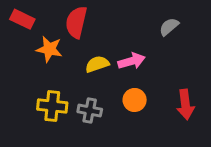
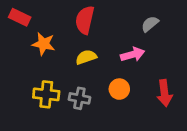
red semicircle: (76, 22) -> (85, 20), moved
pink arrow: (132, 61) -> (133, 54), moved

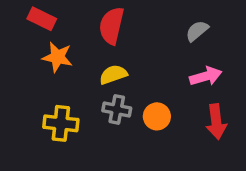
red rectangle: (20, 17) -> (42, 19), moved
pink arrow: (133, 54) -> (206, 76), moved
gray cross: (79, 98) -> (117, 109), moved

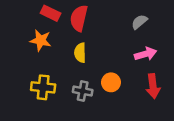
red rectangle: (42, 19) -> (50, 13), moved
yellow semicircle: (113, 75) -> (80, 53), turned -72
gray cross: (117, 109) -> (83, 91), moved

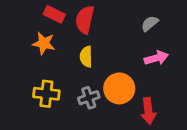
orange circle: (111, 82) -> (119, 88), size x1.5
red arrow: (153, 86) -> (148, 111), moved
gray cross: (83, 91) -> (89, 98), turned -30

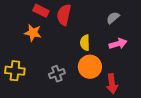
yellow semicircle: (86, 57) -> (85, 43), moved
yellow cross: (46, 94) -> (15, 71), moved
gray cross: (89, 98) -> (57, 74), moved

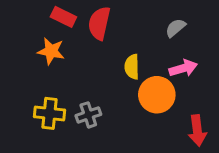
orange circle: (90, 67) -> (157, 95), moved
yellow cross: (15, 71) -> (49, 113), moved
red arrow: (112, 84) -> (197, 131), moved

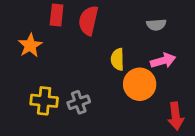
red rectangle: (63, 17) -> (57, 15), turned 70
gray semicircle: (176, 28) -> (156, 25), turned -144
orange star: (51, 51) -> (30, 45), moved, turned 30

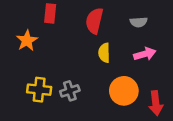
red semicircle: (88, 21) -> (94, 21), moved
orange circle: (140, 84) -> (124, 91), moved

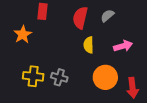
gray semicircle: (139, 22) -> (107, 16), moved, turned 144
gray cross: (70, 91) -> (59, 77), turned 35

